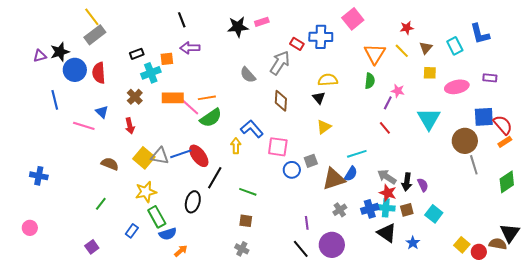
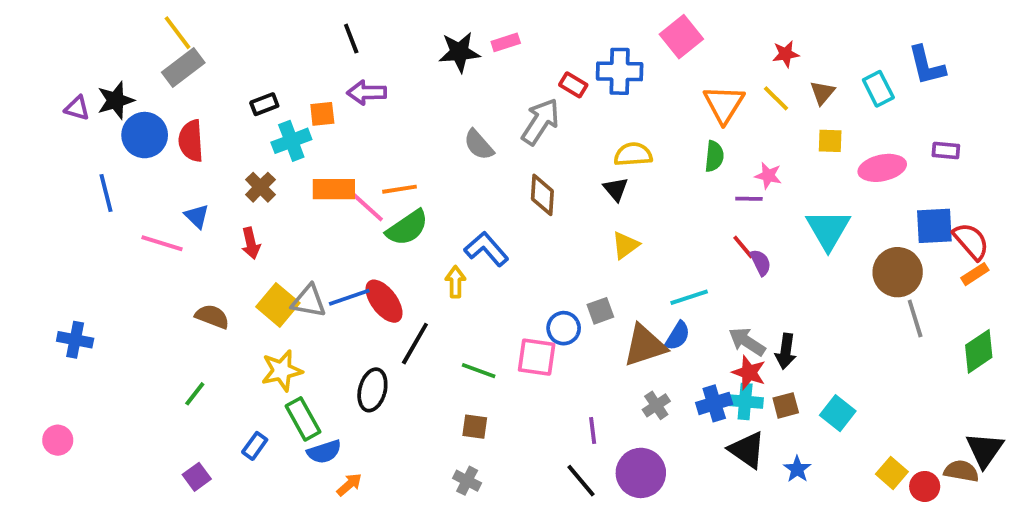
purple triangle: (40, 56) -> (77, 108), turned 32
purple line: (388, 103) -> (749, 199), turned 64
pink square: (278, 147) -> (537, 357), moved
purple semicircle: (423, 185) -> (761, 263), moved
purple square: (92, 247) -> (197, 477), moved

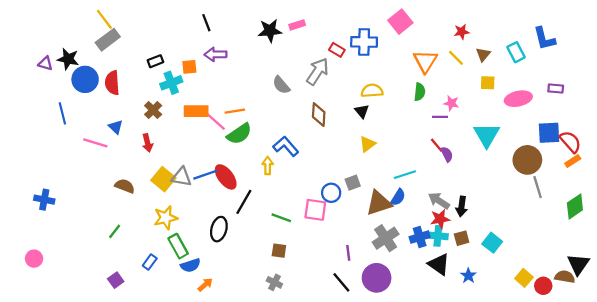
black star: (116, 100) -> (68, 59), turned 30
red star: (749, 373) -> (440, 219), turned -30
gray cross: (656, 405) -> (386, 238), size x1.6

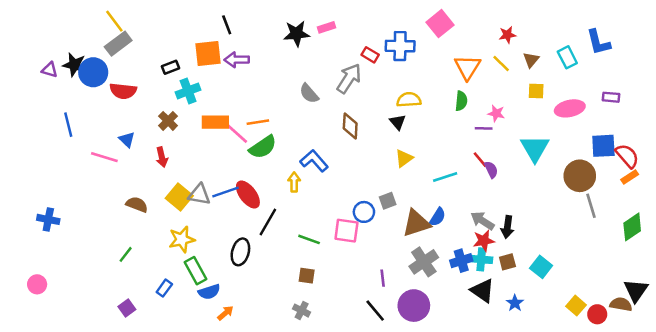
orange square: (189, 67) -> (208, 54), moved, size x1.6
blue circle: (85, 79) -> (93, 72), moved
red semicircle: (112, 83) -> (123, 91), turned -80
cyan line: (405, 175) -> (445, 177), moved

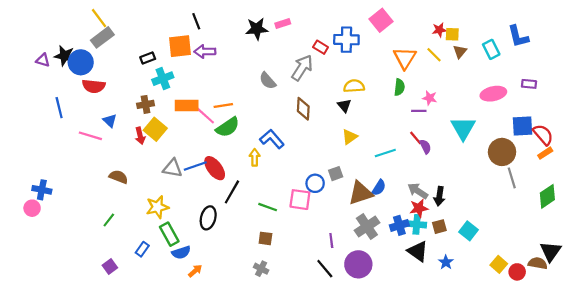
red semicircle: (123, 91) -> (94, 86), moved
yellow square: (536, 91) -> (452, 34), moved
brown cross: (168, 121) -> (146, 104), turned 35
yellow square: (179, 197) -> (155, 129), moved
pink circle: (37, 284) -> (32, 208), moved

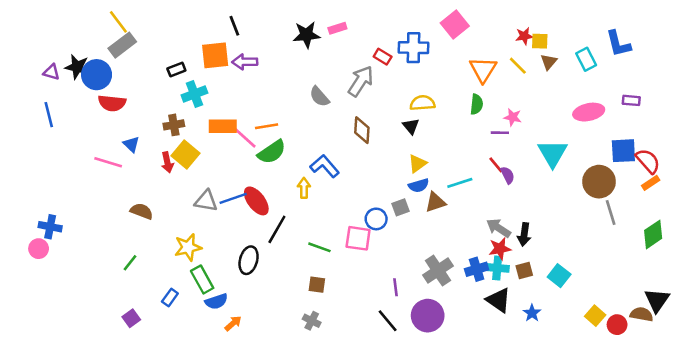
blue line: (59, 108) -> (49, 115), moved
blue semicircle: (379, 188) -> (419, 185), moved, turned 42
brown triangle: (360, 193) -> (435, 202), moved, size x0.7

